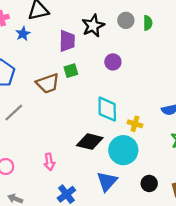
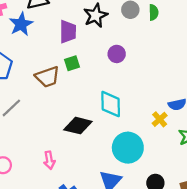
blue star: (23, 34) -> (21, 24), size x1.5
yellow cross: (135, 124) -> (160, 119), moved, turned 32
black diamond: (90, 142) -> (78, 126), moved

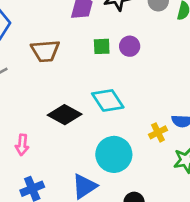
green square: (72, 63) -> (102, 46), moved
cyan diamond: (111, 104) -> (108, 100), turned -48

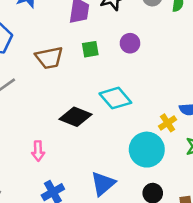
green square: (102, 46) -> (90, 49), moved
cyan circle: (114, 154) -> (147, 150), moved

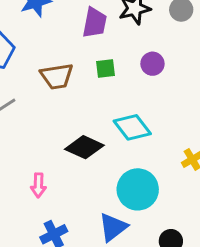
cyan circle: (147, 150) -> (138, 189), moved

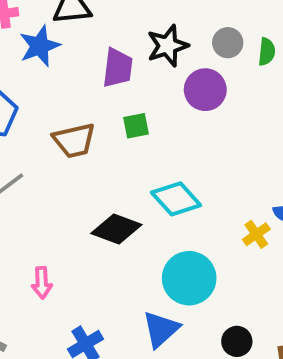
purple circle: (152, 64) -> (205, 90), moved, size x1.4
pink arrow: (38, 185) -> (42, 283), moved

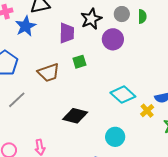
cyan diamond: (176, 199) -> (123, 95), moved
cyan circle: (189, 278) -> (115, 137), size x0.7

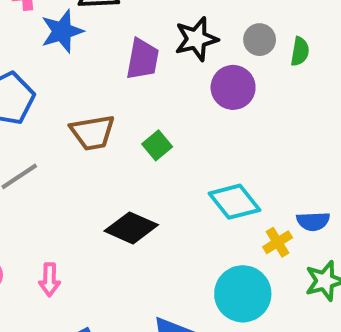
green square: (79, 62) -> (157, 145), moved, turned -32
cyan circle: (115, 137) -> (243, 294), moved, size x1.4

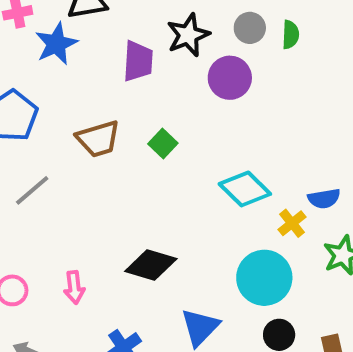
black diamond: (131, 228) -> (151, 265), moved

